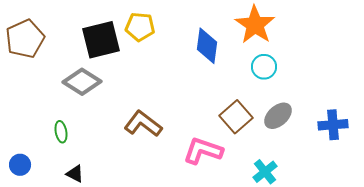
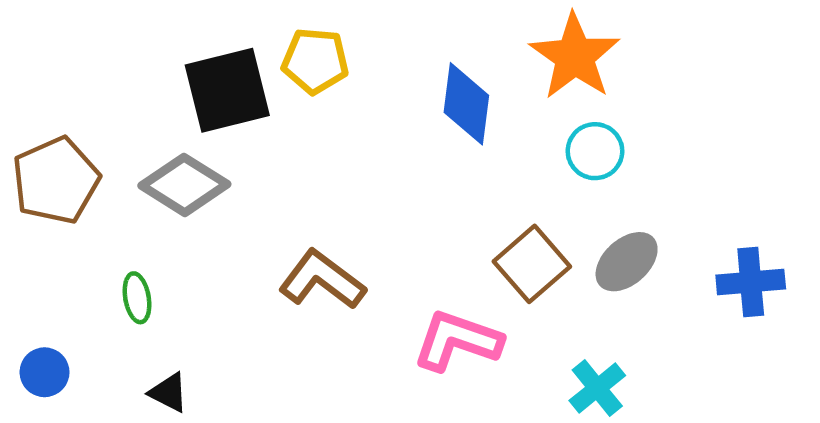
brown pentagon: (25, 39) -> (56, 180), moved

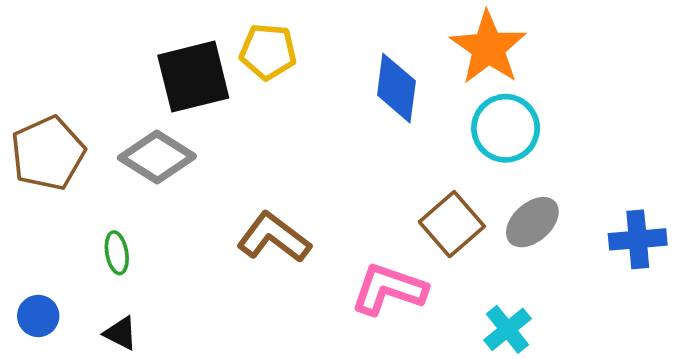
cyan circle: (595, 151) -> (506, 128), size x1.4
black triangle: (169, 393) -> (121, 333), moved

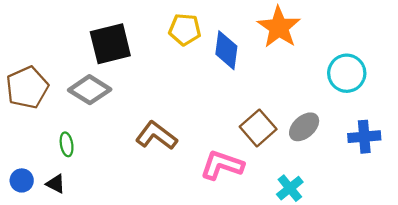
yellow pentagon: (268, 52) -> (185, 29), moved
cyan circle: (506, 128) -> (347, 73), moved
black triangle: (121, 333) -> (56, 184), moved

